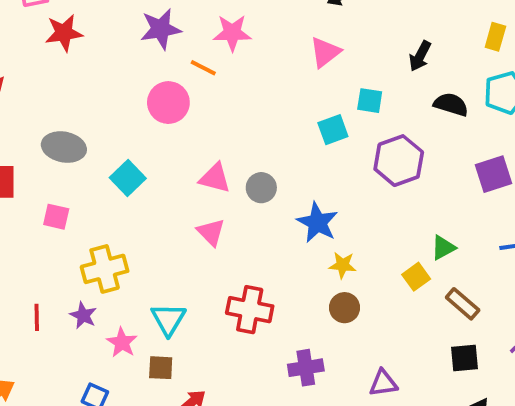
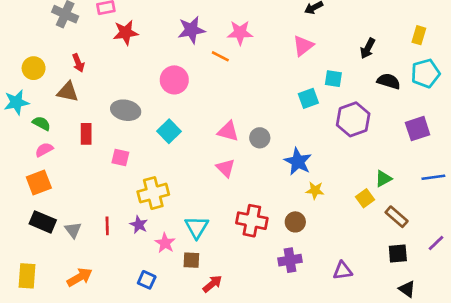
pink circle: (168, 103) -> (174, 80), moved
brown circle: (345, 308) -> (295, 222), moved

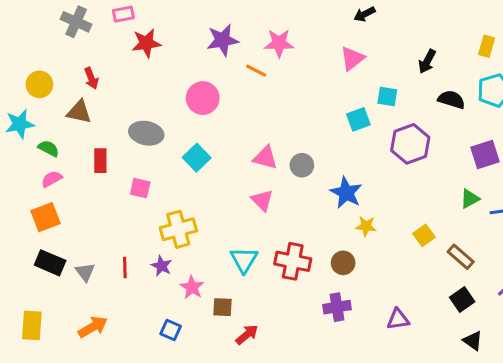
green triangle: (383, 179) -> (470, 199), moved
cyan triangle: (197, 227) -> (244, 260), moved
black square: (398, 254) -> (462, 299), turned -30

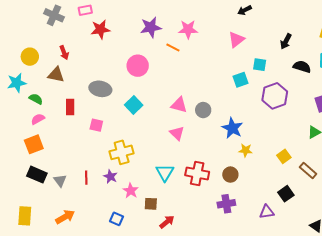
black square: (462, 299) -> (286, 194), moved

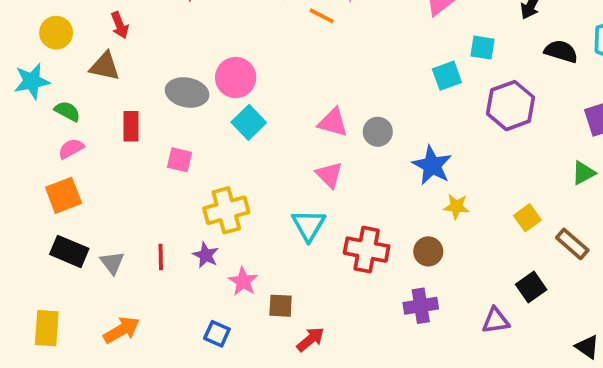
pink circle: (138, 66) -> (236, 78), moved
cyan triangle: (165, 173) -> (309, 225), moved

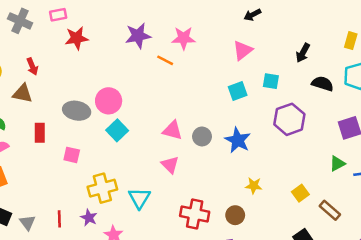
cyan square: (447, 76) -> (238, 91), moved
blue star: (432, 165) -> (238, 140), moved
cyan triangle: (309, 225) -> (139, 198), moved

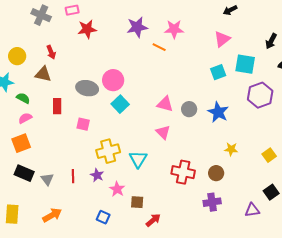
cyan square: (271, 81) -> (245, 64), size x1.5

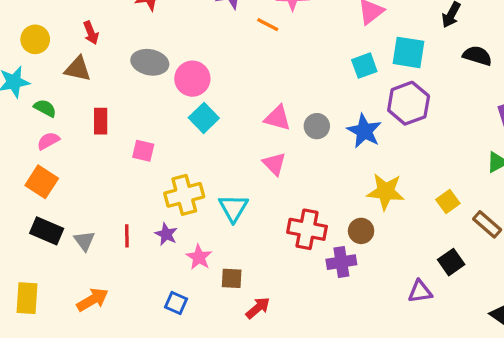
gray ellipse: (87, 88) -> (150, 62), moved
purple hexagon: (260, 95) -> (409, 103), moved
orange square: (21, 143) -> (42, 182), turned -36
yellow star: (231, 149) -> (386, 192), size x1.6
purple cross: (212, 202) -> (341, 262), moved

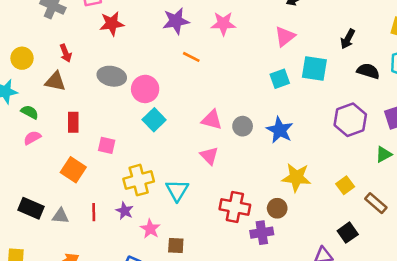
orange line: (268, 25) -> (191, 57), moved
purple hexagon: (409, 103) -> (350, 120), moved
orange square: (42, 182) -> (73, 170), moved
gray triangle: (84, 241) -> (60, 216), turned -48

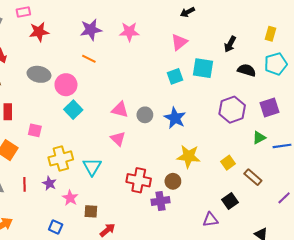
orange line: (191, 57) -> (89, 59), moved

